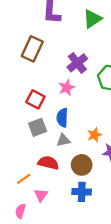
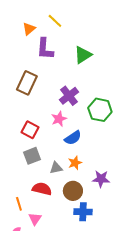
blue semicircle: (62, 118) -> (73, 138), moved, turned -126
orange star: (95, 135) -> (75, 163), moved
orange line: (24, 179) -> (19, 204), turned -72
blue cross: (82, 192) -> (83, 212), moved

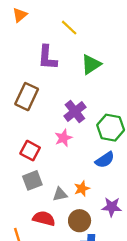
yellow line: (55, 21) -> (69, 28), moved
orange triangle: (29, 29) -> (20, 15), moved
blue semicircle: (73, 138) -> (105, 160), moved

